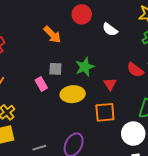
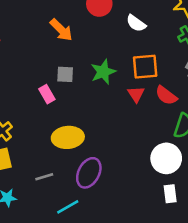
red semicircle: (135, 70) -> (166, 95), moved
yellow ellipse: (73, 94) -> (68, 137), moved
orange square: (105, 112) -> (145, 67), moved

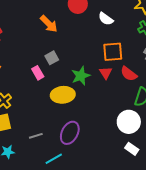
green star: (103, 72) -> (81, 76), moved
gray square: (65, 74) -> (52, 58), turned -32
yellow ellipse: (68, 137) -> (63, 95), moved
white rectangle: (170, 194) -> (132, 149), turned -48

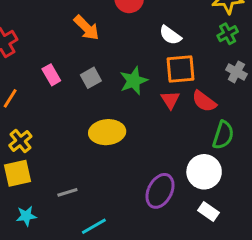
white semicircle: (106, 19) -> (170, 35), moved
pink rectangle: (38, 73) -> (51, 75), moved
green star: (81, 76) -> (134, 81), moved
purple ellipse: (70, 133) -> (160, 191), moved

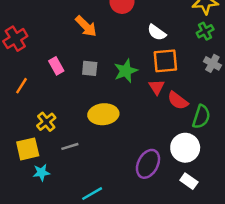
gray square: (91, 78) -> (90, 68), turned 35
red semicircle: (204, 101) -> (178, 101), moved
yellow cross: (20, 141) -> (46, 122), moved
gray line: (67, 192) -> (70, 146), moved
cyan star: (26, 216) -> (41, 173), moved

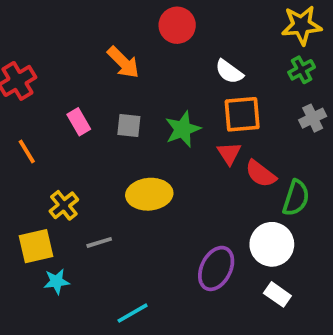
gray cross: (212, 63) -> (313, 118), turned 35
orange line: (22, 86) -> (27, 151), turned -63

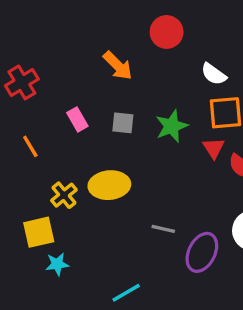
yellow ellipse: (149, 194) -> (109, 185), moved
gray line: (99, 242) -> (163, 229), moved, turned 30

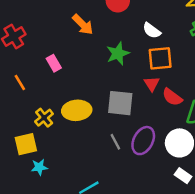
gray square: (123, 123) -> (120, 103), moved, size x1.6
green star: (172, 126) -> (118, 54), moved
gray line: (163, 229) -> (115, 142), turned 49
purple ellipse: (202, 252) -> (143, 141), moved

